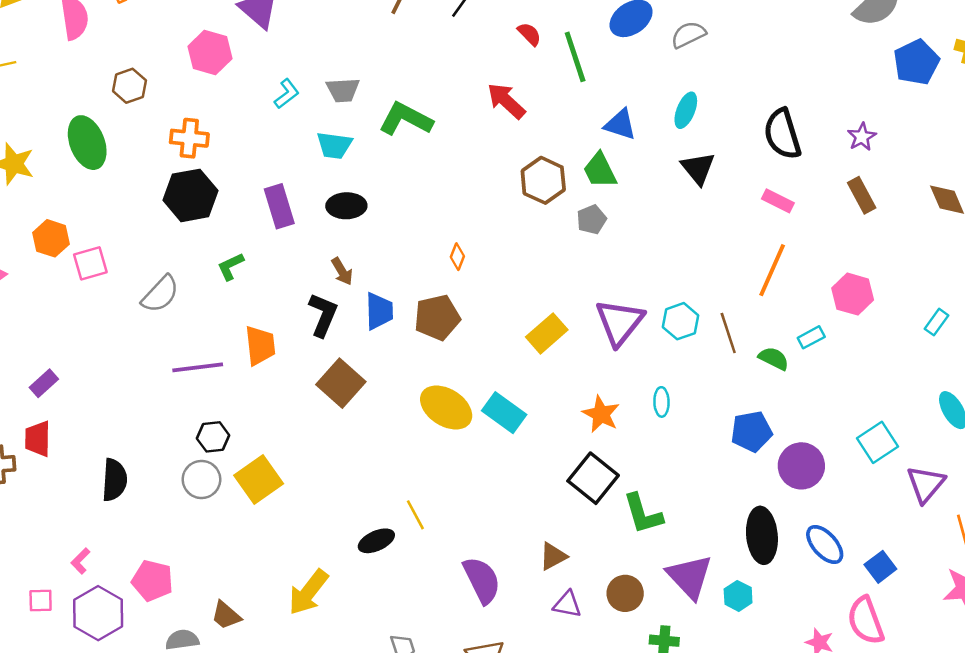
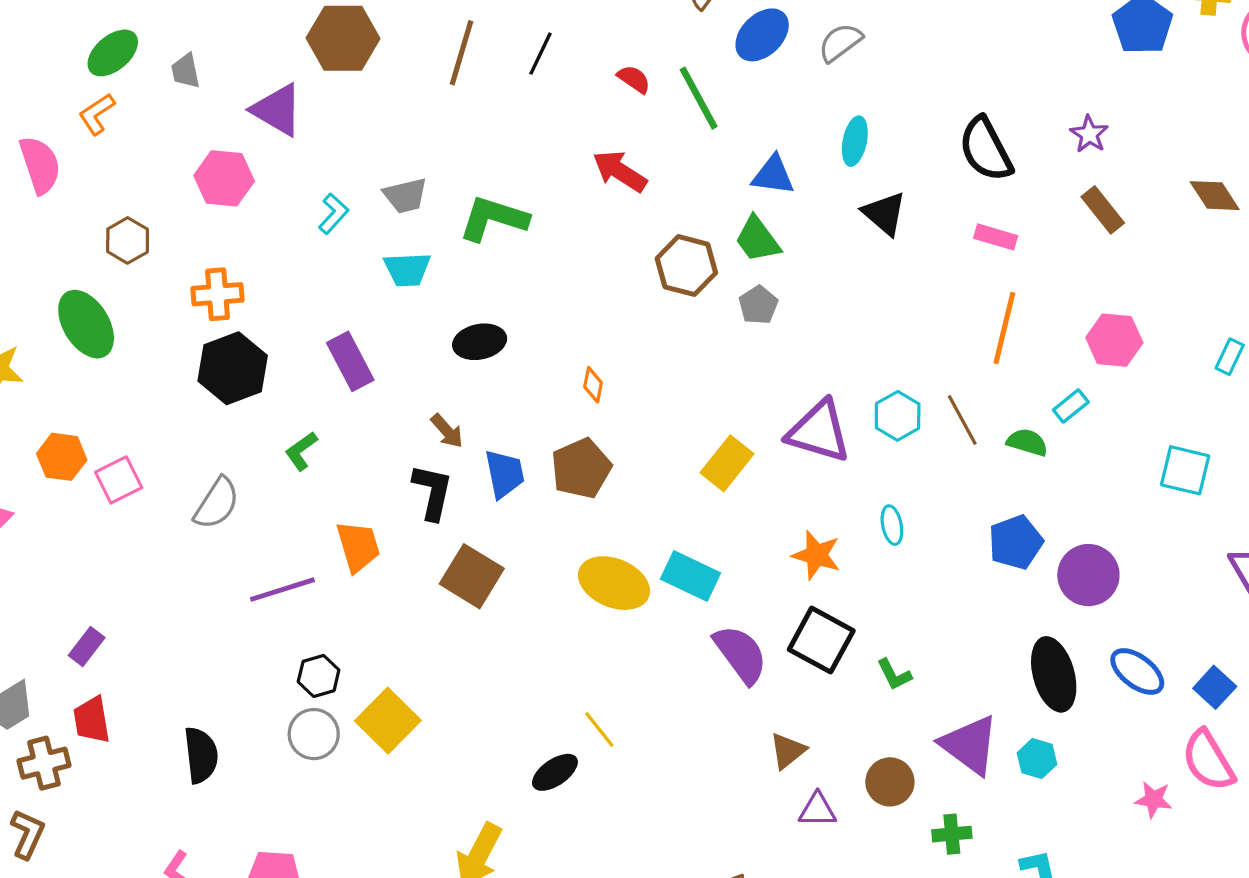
black ellipse: (346, 206) -> (480, 342), moved
purple triangle: (620, 322) -> (819, 431), turned -42
cyan square: (877, 442) -> (1185, 470), moved, turned -33
green L-shape: (643, 514) -> (894, 674), size x0.6
purple semicircle: (482, 580) -> (741, 654), moved

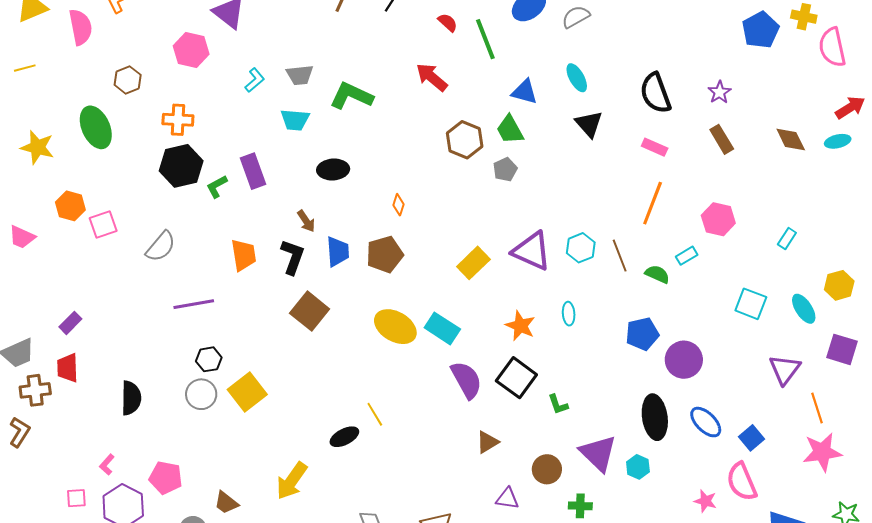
cyan ellipse: (855, 141) -> (577, 78), turned -48
green L-shape: (301, 451) -> (217, 186), moved
orange trapezoid: (358, 546) -> (244, 255), moved
purple triangle: (817, 810) -> (507, 499), moved

